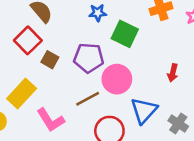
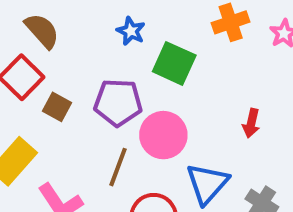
blue star: (98, 13) -> (131, 31), turned 30
brown line: (88, 99) -> (118, 167), turned -40

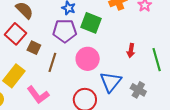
purple pentagon: (118, 103) -> (65, 31), moved
brown line: (118, 167) -> (52, 62), moved

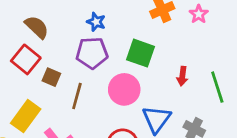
green square: (91, 23) -> (141, 53), moved

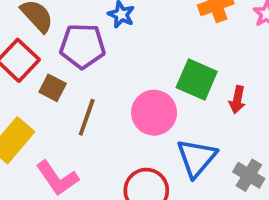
purple pentagon: (92, 53) -> (83, 46), moved
green square: (141, 53) -> (197, 79), moved

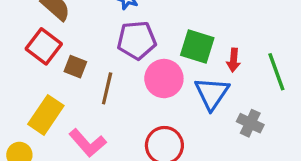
purple pentagon: (83, 46) -> (137, 40), moved
blue triangle: (197, 158) -> (212, 93), moved

